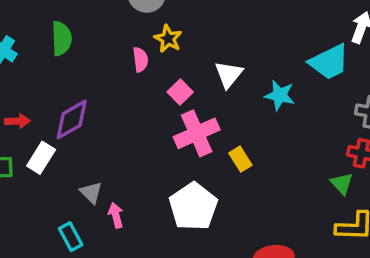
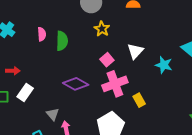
green semicircle: (61, 38) -> (62, 41), moved
pink semicircle: (140, 60) -> (42, 34), moved
purple diamond: (72, 120) -> (76, 84), moved, turned 55

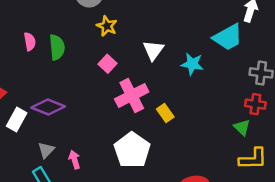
pink square: (107, 60) -> (107, 64), moved
purple diamond: (76, 84) -> (48, 107), moved
gray triangle: (53, 114) -> (46, 150), moved, turned 32

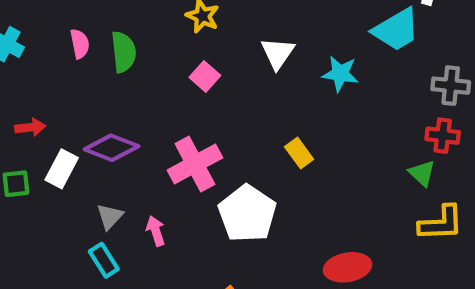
pink cross: (132, 95) -> (195, 164), moved

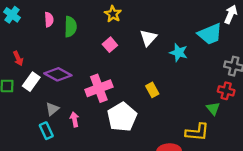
red arrow: (30, 127) -> (18, 58), turned 64
yellow L-shape: (441, 223) -> (197, 132), moved

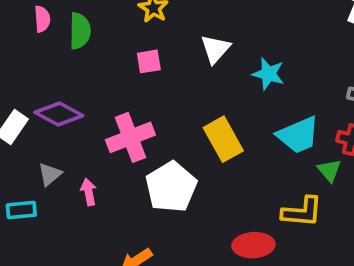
cyan trapezoid: (210, 34) -> (298, 135), moved
pink square: (110, 45) -> (149, 61), turned 32
yellow rectangle: (152, 90) -> (223, 139), size x1.6
cyan rectangle: (46, 131) -> (21, 210), moved, turned -70

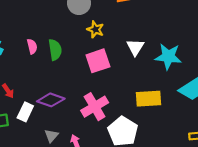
pink square: (149, 61) -> (98, 61), size x1.6
cyan star: (268, 74) -> (168, 57), size x1.4
yellow rectangle: (223, 139) -> (148, 99), turned -55

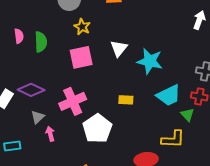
yellow rectangle: (148, 99) -> (126, 100), size x0.6
gray triangle: (51, 136) -> (38, 117), moved

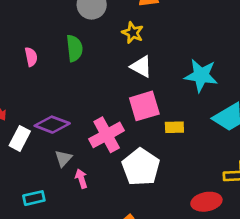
yellow star: (82, 27) -> (133, 33), moved
green semicircle: (41, 42) -> (74, 48), moved
white triangle: (119, 48) -> (141, 67), moved, turned -36
pink square: (81, 57) -> (144, 106), moved

